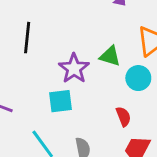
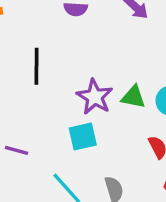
green triangle: (110, 56) -> (133, 97), moved

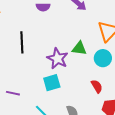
green triangle: (133, 97) -> (79, 48), moved

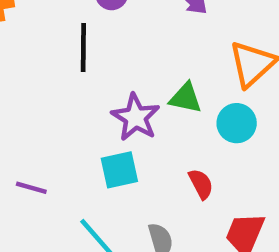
black line: (22, 42) -> (83, 48), moved
red semicircle: (97, 86) -> (201, 184), moved

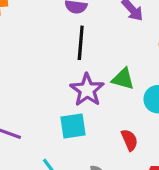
black line: (83, 48) -> (81, 43), moved

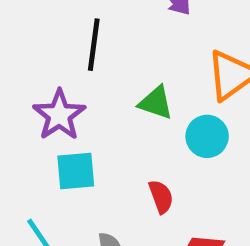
purple star: (87, 90) -> (59, 115), moved

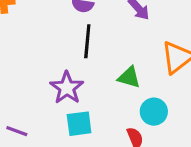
cyan circle: (207, 136) -> (154, 112), moved

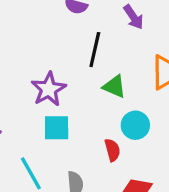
black line: (87, 41) -> (95, 50), moved

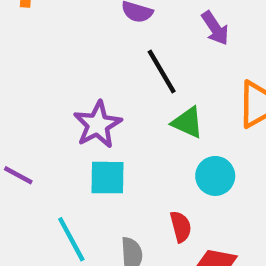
black line: (95, 50) -> (162, 72), turned -44
red semicircle: (112, 150) -> (181, 227), moved

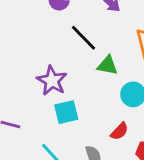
red semicircle: (181, 227) -> (119, 131), turned 72

